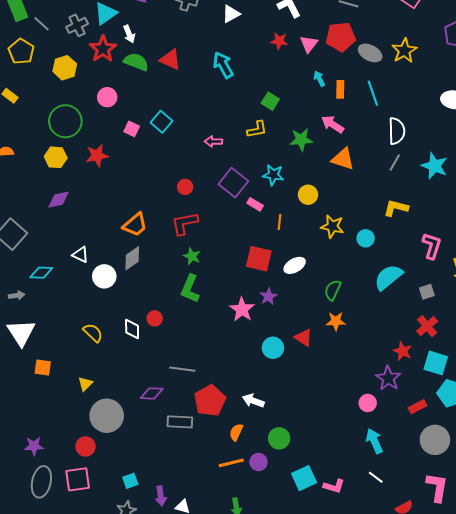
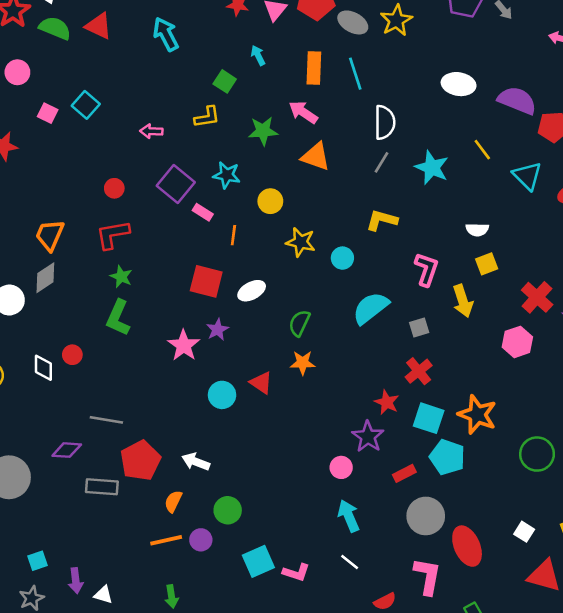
cyan arrow: (319, 79) -> (258, 55), moved
orange rectangle: (340, 89) -> (314, 68), size x1.4
orange trapezoid: (135, 225) -> (50, 235), turned 152

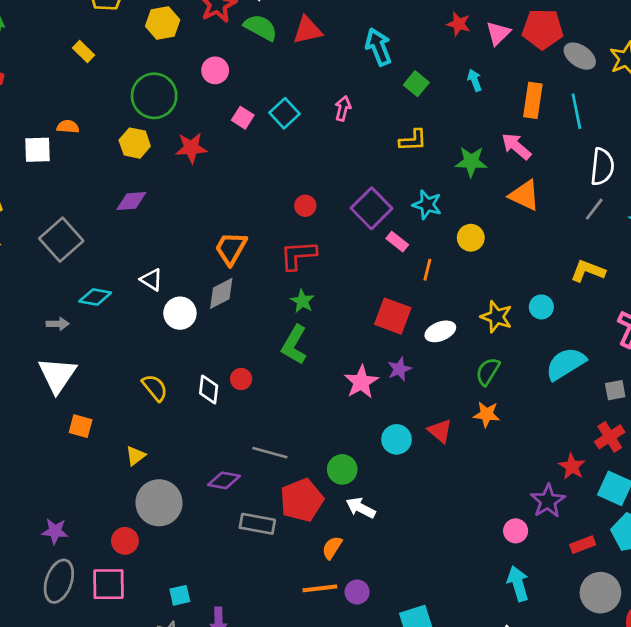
red triangle: (99, 26) -> (307, 30), turned -44
green square: (225, 81) -> (416, 84), moved
pink arrow: (151, 131) -> (343, 108), moved, turned 95
yellow star: (301, 242) -> (496, 317), moved
green circle: (228, 510) -> (342, 469), moved

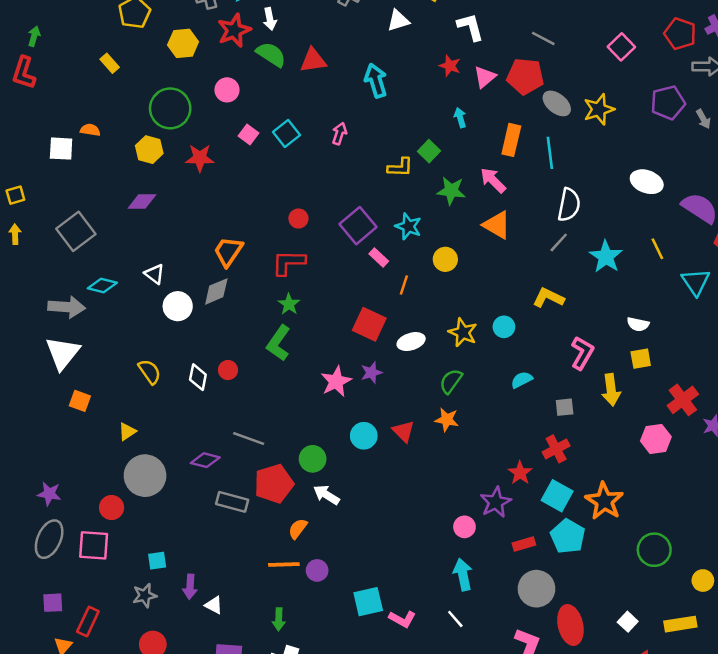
green square: (416, 84) -> (429, 151), moved
gray arrow: (58, 324) -> (67, 307), size x1.8
cyan semicircle: (566, 364) -> (522, 380), size x0.6

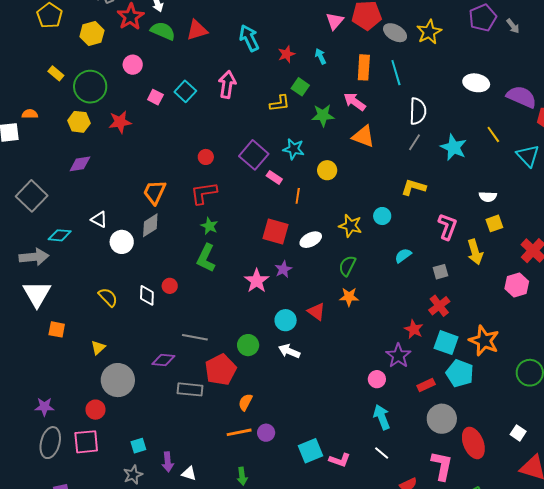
yellow rectangle: (110, 63) -> (56, 73), moved
red star: (450, 66) -> (286, 54), moved, turned -30
pink arrow: (339, 133) -> (227, 84), size x1.5
white arrow: (326, 495) -> (289, 351), moved

